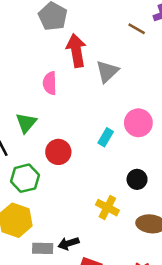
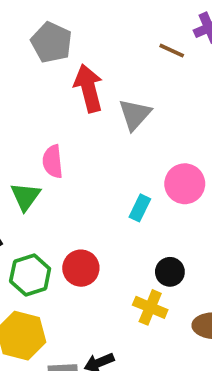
pink semicircle: (50, 83) -> (53, 162), moved
red circle: (58, 152) -> (81, 268), moved
black circle: (137, 179) -> (170, 272), moved

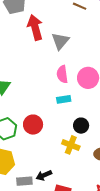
pink semicircle: (53, 162) -> (62, 74), moved
cyan rectangle: (140, 208) -> (64, 99), moved, turned 56

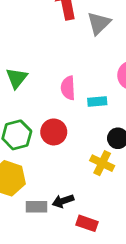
pink semicircle: (62, 74) -> (68, 88), moved

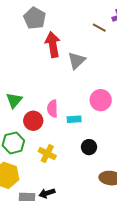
red circle: (54, 132) -> (33, 121), moved
yellow cross: (102, 163) -> (47, 154), moved

